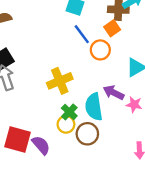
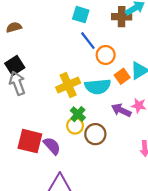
orange square: (112, 28) -> (122, 76), moved
purple arrow: (114, 93) -> (121, 110), moved
cyan semicircle: (94, 107) -> (98, 87), moved, turned -85

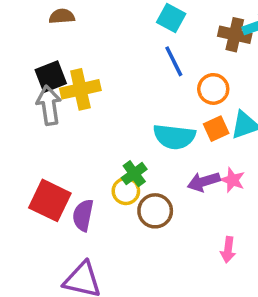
orange circle: (106, 55) -> (213, 89), moved
yellow cross: (68, 85) -> (80, 89), moved
purple arrow: (121, 110) -> (204, 182), turned -54
purple semicircle: (52, 146) -> (83, 215), turned -138

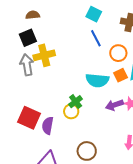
black square: (51, 77) -> (28, 38), moved
brown circle: (155, 211) -> (87, 151), moved

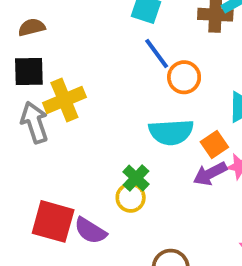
black square: (28, 38) -> (29, 71), turned 30
orange circle: (118, 53) -> (184, 77), moved
orange square: (121, 75) -> (214, 145), moved
purple semicircle: (48, 126) -> (90, 231), turned -60

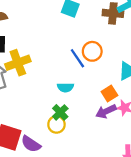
blue line: (157, 54) -> (77, 58), moved
cyan semicircle: (171, 132) -> (65, 87), moved, size x0.6

